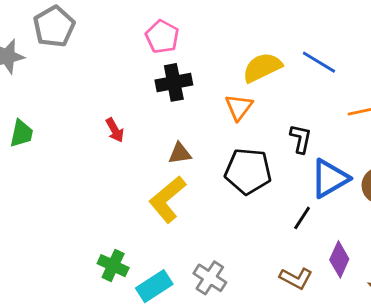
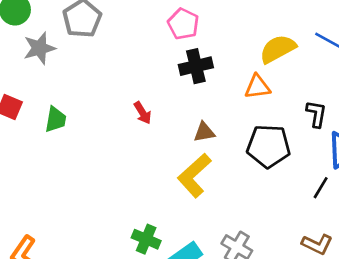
orange triangle: (239, 107) -> (257, 87), turned 48

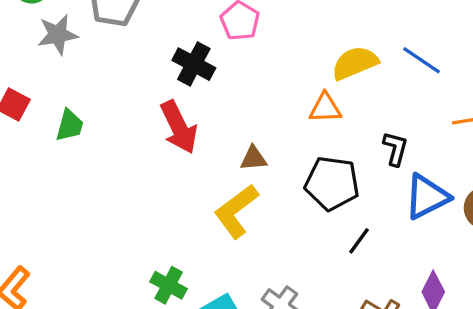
black cross: (196, 66) -> (194, 64), moved, turned 36
red arrow: (143, 113) -> (179, 127), size x1.8
black line: (321, 188) -> (359, 241), moved

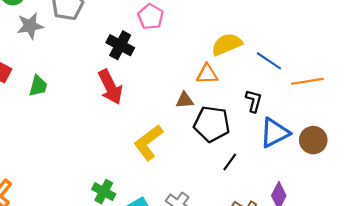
blue line: (421, 60) -> (269, 61), moved
brown triangle: (253, 158) -> (185, 100), moved

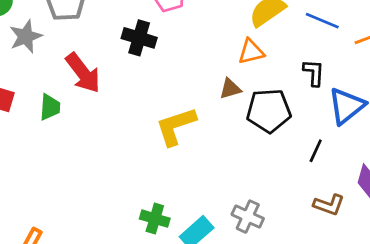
red arrow: (110, 87) -> (83, 73), moved
yellow L-shape: (148, 143) -> (176, 126), moved, turned 30
black line: (230, 162) -> (316, 151), moved

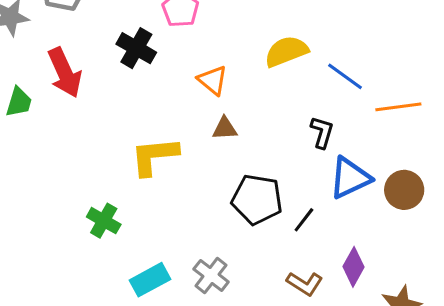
orange triangle: (251, 52) -> (213, 80), moved, turned 40
black pentagon: (269, 111) -> (257, 199), moved
green cross: (155, 219) -> (104, 221), moved

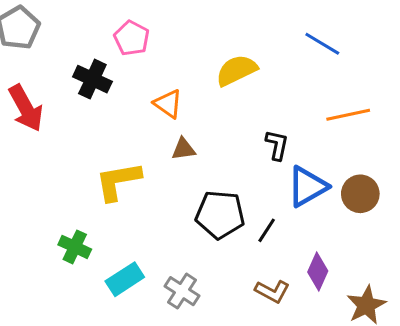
blue line: (345, 76) -> (322, 44), moved
cyan rectangle: (150, 280) -> (125, 279), moved

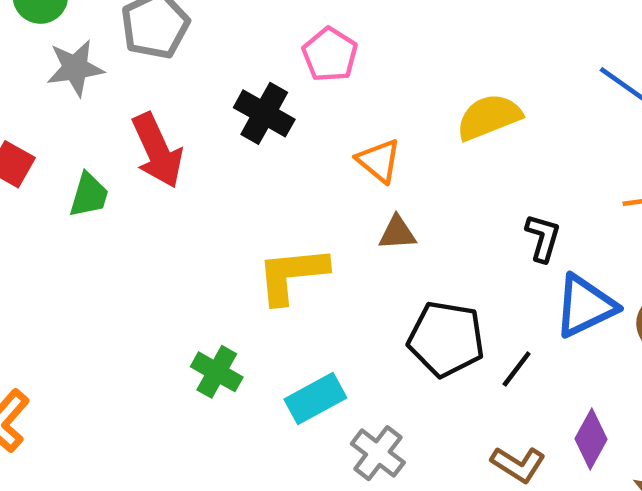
cyan rectangle: (125, 279) -> (315, 399), moved

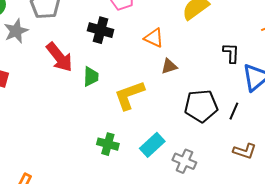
green trapezoid: (89, 195) -> (91, 77), moved

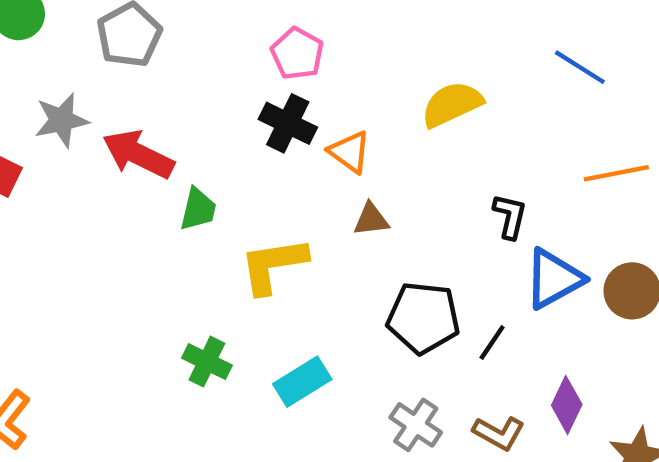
black cross: (101, 30) -> (288, 123), moved
gray star: (16, 31) -> (62, 120), moved
red arrow: (59, 57) -> (138, 154), turned 144
gray cross: (184, 161) -> (416, 425), moved

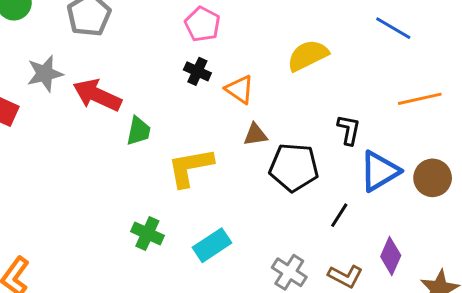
black cross: (288, 123) -> (197, 71), size x0.7
black pentagon: (423, 318) -> (294, 167), moved

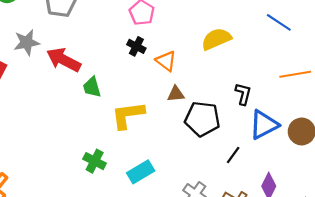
green trapezoid: (139, 131) -> (92, 87), turned 150

